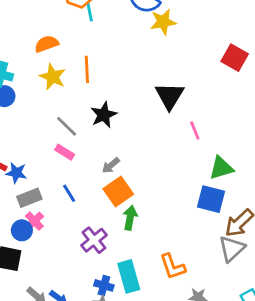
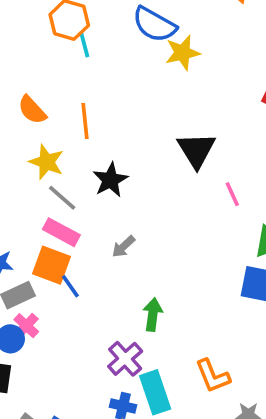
orange semicircle: (47, 44) -> (32, 110), moved, turned -110
yellow star: (53, 77) -> (46, 162), moved
pink rectangle: (65, 152) -> (61, 232), size x1.4
orange square: (118, 192) -> (52, 265), moved, turned -32
purple cross: (94, 240) -> (125, 359), moved

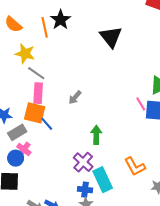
black star: (110, 180) -> (61, 20), moved
pink line: (232, 194) -> (141, 104), moved
pink rectangle: (61, 232) -> (38, 93), turned 72

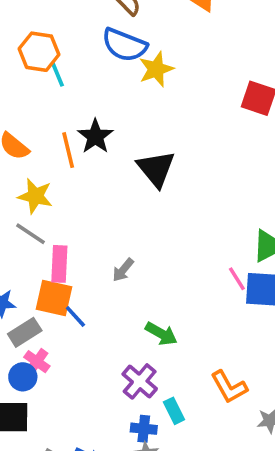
black triangle: (111, 37) -> (156, 169), moved
gray line: (36, 73) -> (30, 234), moved
green arrow: (96, 135) -> (161, 334), turned 120
cyan rectangle: (103, 180) -> (174, 411), size x0.6

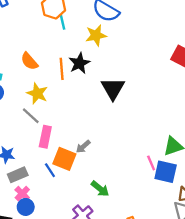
yellow star: (156, 69) -> (96, 35), moved
orange square: (54, 298) -> (64, 159), moved
blue circle: (23, 377) -> (26, 207), moved

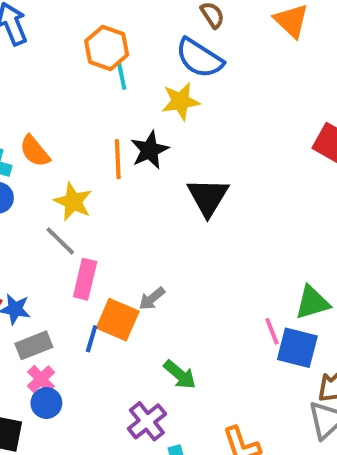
orange semicircle: (29, 61) -> (35, 151), moved
blue line: (50, 170) -> (92, 339), turned 48

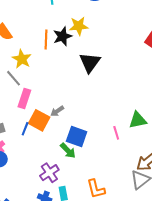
yellow star: (181, 101) -> (79, 26), moved
blue square: (297, 348) -> (77, 136), moved

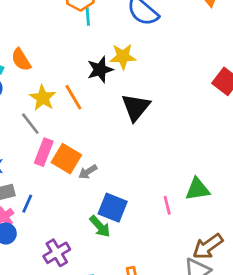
orange line: (46, 40) -> (73, 97), moved, turned -36
orange square: (39, 120) -> (66, 159), moved
blue line: (25, 129) -> (27, 204), moved
purple cross: (49, 173) -> (57, 253), moved

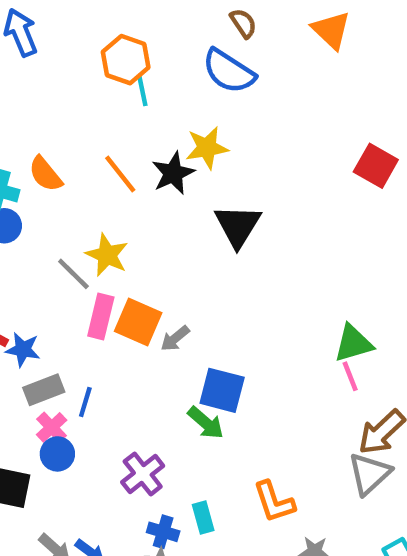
orange line: (73, 97) -> (120, 174), moved
yellow star: (43, 98) -> (107, 255), moved
pink line: (167, 205) -> (350, 376), moved

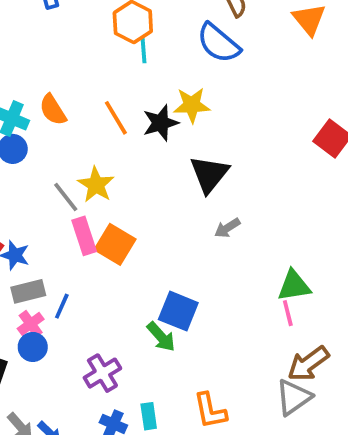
pink rectangle: (101, 316) -> (84, 236), turned -39
gray arrow: (175, 338) -> (227, 228), moved

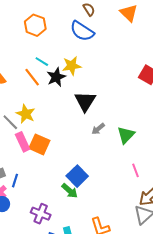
cyan line: (144, 50) -> (42, 62), moved, turned -48
green triangle: (294, 286) -> (126, 135), moved, turned -30
blue square: (178, 311) -> (77, 176), turned 30
purple cross: (102, 373) -> (41, 214), turned -30

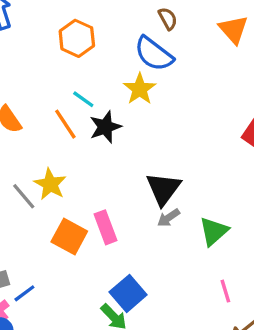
yellow star: (72, 66) -> (140, 89), moved, turned -30
black triangle: (85, 101) -> (163, 189), moved
pink rectangle: (23, 142) -> (106, 227), moved
blue line: (15, 181) -> (24, 293), turned 32

